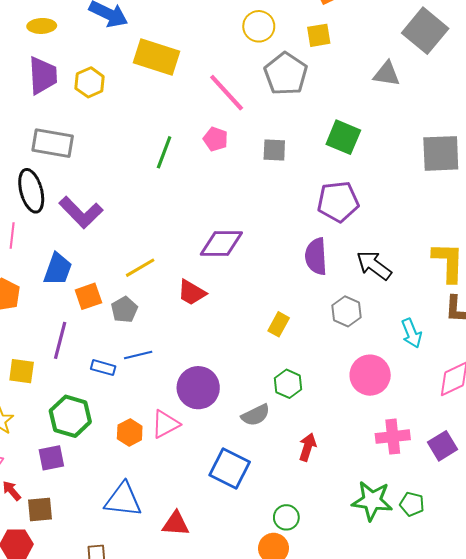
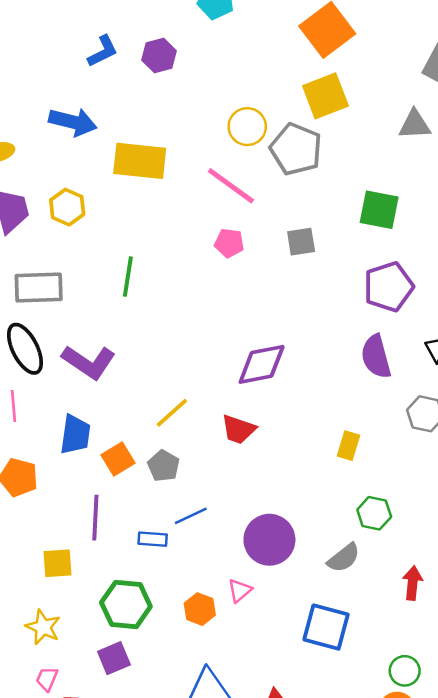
yellow circle: (259, 26) -> (247, 127), moved
yellow square: (319, 35) -> (325, 96), size x1.5
green line: (164, 152) -> (128, 277), moved
pink triangle: (165, 424) -> (240, 591), size x0.7

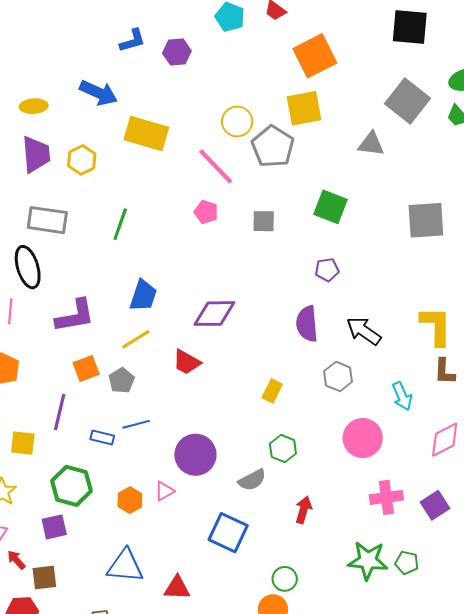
purple pentagon: (389, 287) -> (327, 270), size x0.6
purple L-shape: (89, 362) -> (75, 316), moved, turned -54
blue trapezoid: (75, 434) -> (143, 296), moved

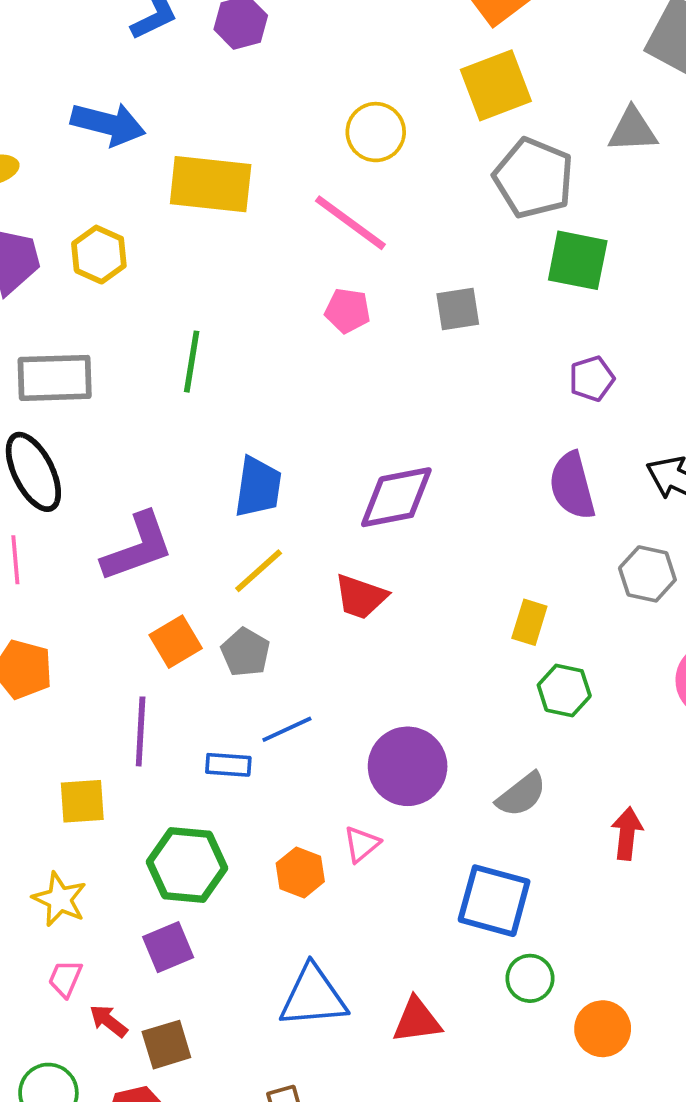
gray pentagon: (273, 147) -> (534, 178), moved
green hexagon: (283, 449) -> (564, 690), moved
green circle: (285, 579) -> (530, 978), moved

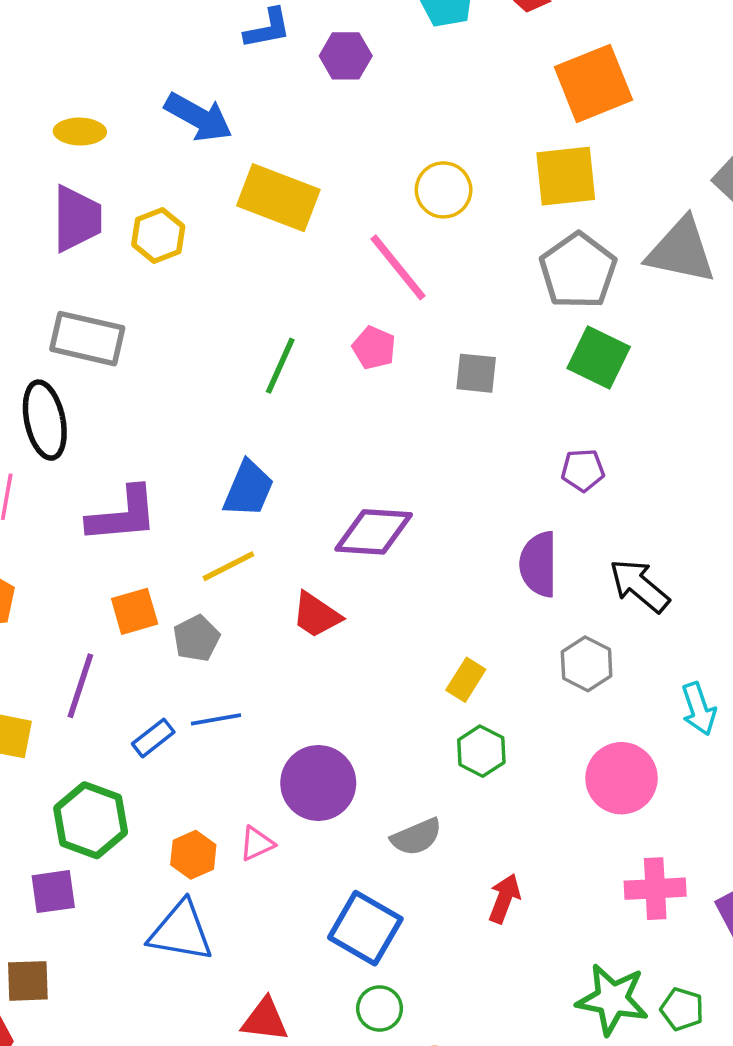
gray triangle: (633, 130) -> (681, 251), size x1.5
green line: (192, 362) -> (280, 366), moved
blue rectangle: (228, 765) -> (153, 738), turned -57
blue triangle: (313, 997) -> (181, 931), moved

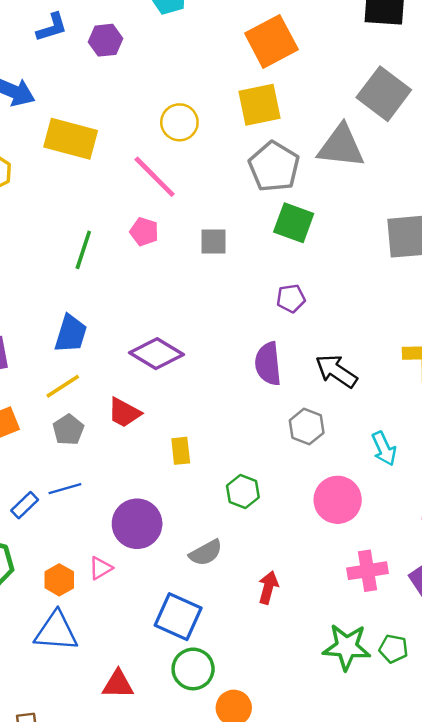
purple diamond: (374, 532) -> (157, 354), turned 33
gray pentagon: (196, 638) -> (68, 430), moved
yellow rectangle: (466, 680) -> (181, 451), moved, turned -32
green circle: (380, 1009) -> (193, 669), size x1.4

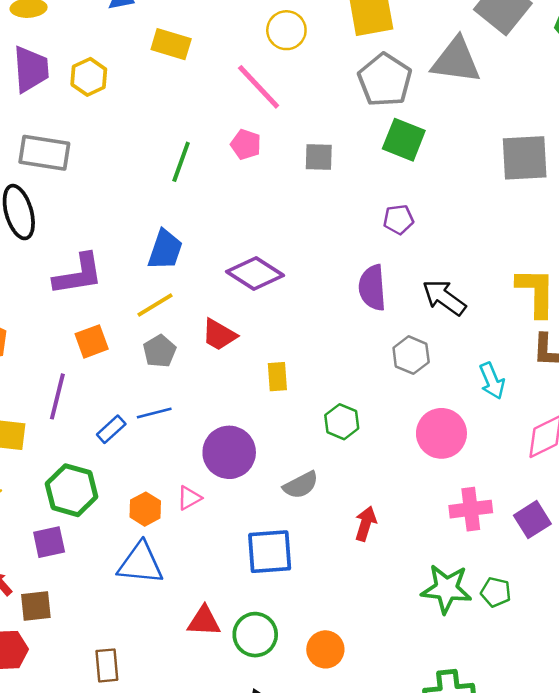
yellow rectangle: (71, 139) -> (171, 44), size x0.7
blue square: (178, 617) -> (270, 552), turned -30
green circle: (193, 669) -> (255, 635), moved

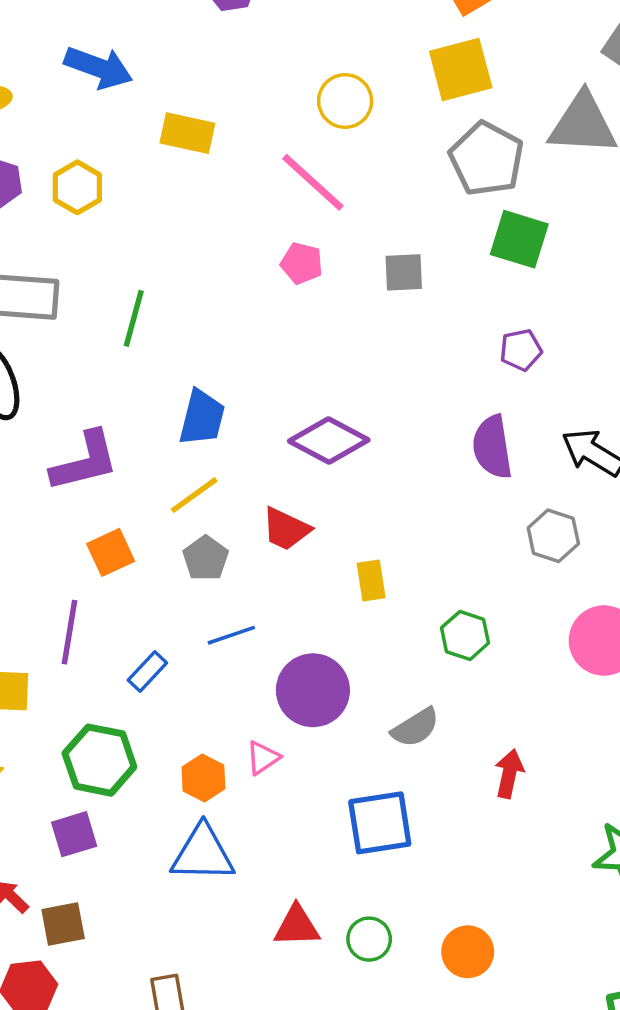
green line: (181, 162) -> (134, 318), moved
blue line: (154, 413) -> (231, 635), moved
green circle: (255, 635) -> (369, 939), size x0.7

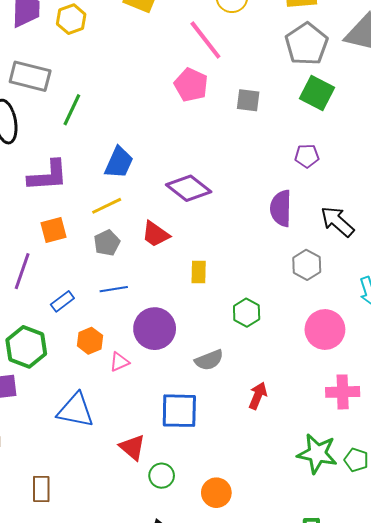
pink pentagon: (302, 263) -> (191, 85), size x1.4
green line: (134, 318) -> (72, 110), moved
orange hexagon: (203, 778) -> (90, 341), moved
red triangle: (297, 926) -> (132, 447), moved, turned 32

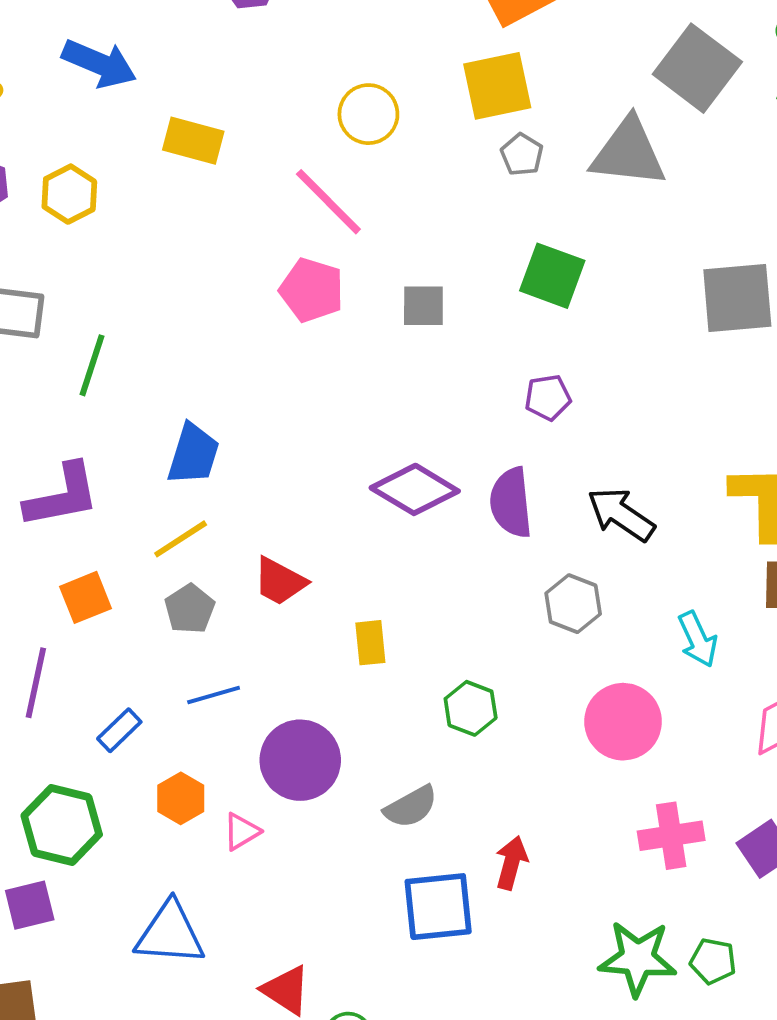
gray pentagon: (307, 44) -> (522, 155), moved, size x0.5
purple diamond: (189, 188) -> (415, 489), moved
blue square: (179, 411) -> (438, 907), moved

